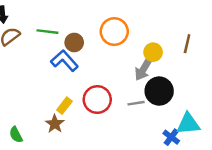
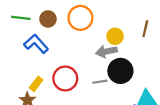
brown circle: (74, 42) -> (48, 19), moved
gray arrow: (143, 69) -> (106, 51), turned 48

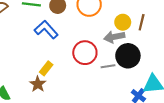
brown line: (145, 29) -> (142, 22), moved
red circle: (65, 78) -> (85, 53), moved

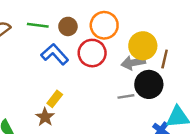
yellow circle: (123, 22) -> (143, 46), size x1.5
brown line: (142, 22) -> (165, 59), moved
red circle: (85, 53) -> (92, 53), moved

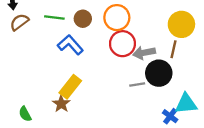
yellow circle: (143, 46) -> (181, 24), moved
red circle: (92, 53) -> (122, 44), moved
yellow rectangle: (55, 99) -> (70, 87), size x1.5

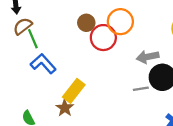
green line: (54, 18) -> (33, 39), moved, turned 60
red circle: (122, 44) -> (103, 38), moved
blue L-shape: (70, 45) -> (43, 64), moved

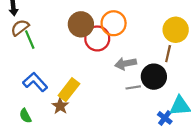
brown circle: (86, 23) -> (81, 24), size x1.5
gray arrow: (148, 57) -> (126, 64), moved
blue L-shape: (43, 64) -> (35, 82), moved

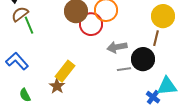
blue L-shape: (35, 82) -> (17, 61), moved

